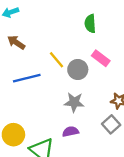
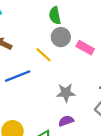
green semicircle: (90, 24) -> (55, 15), moved
gray circle: (78, 70) -> (61, 37), moved

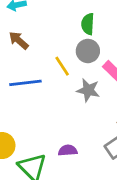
gray star: (66, 93) -> (88, 90), moved

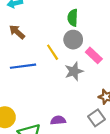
gray star: (88, 90) -> (74, 71), turned -30

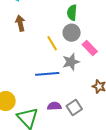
brown arrow: (17, 32) -> (20, 23), turned 35
blue line: (23, 66) -> (47, 74), moved
gray square: (97, 118) -> (74, 108), moved

